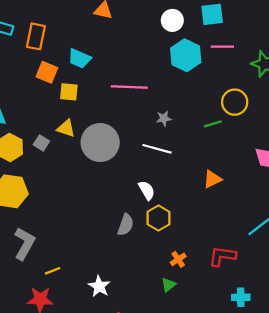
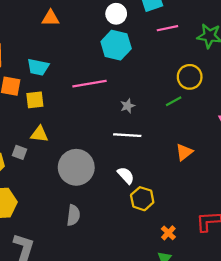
cyan hexagon: (186, 55) -> (116, 45), moved
gray circle: (100, 143) -> (76, 167), moved
gray semicircle: (126, 225) -> (73, 215), moved

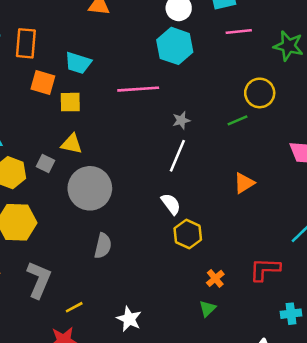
white line: (127, 135) -> (177, 156), turned -76
gray circle: (76, 167) -> (90, 188), moved

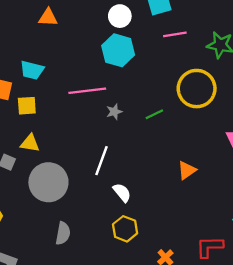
yellow circle: (260, 93) -> (197, 89), size x1.4
gray star: (181, 120) -> (114, 112), moved
green line: (237, 120) -> (154, 114), moved
white line: (177, 156) -> (101, 161), moved
yellow hexagon: (188, 234) -> (125, 229), moved

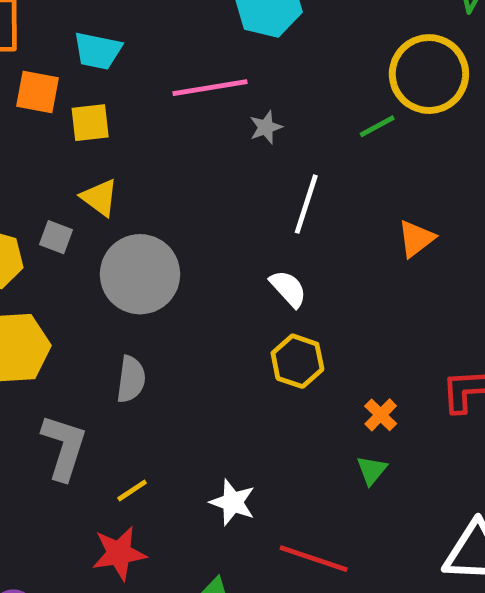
green line: (154, 114) -> (377, 126), moved
yellow triangle: (30, 143) -> (100, 198), turned 30
white line: (101, 161) -> (306, 204), moved
gray semicircle: (63, 233) -> (131, 379), moved

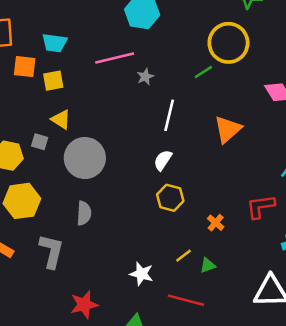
orange triangle: (416, 239) -> (228, 129), size x1.4
white semicircle: (288, 289) -> (163, 160), turned -100
green triangle: (372, 470) -> (208, 265), moved, turned 35
yellow line: (132, 490) -> (184, 256), moved

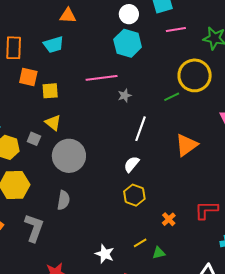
cyan trapezoid: (55, 43) -> (54, 45), moved, turned -30

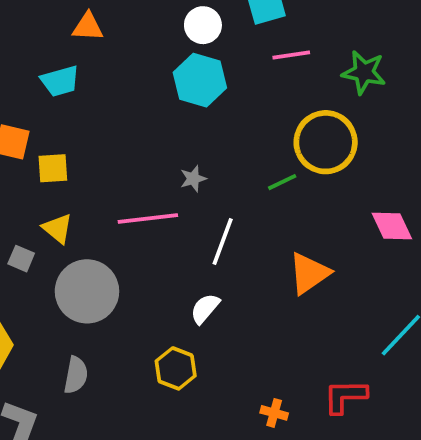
pink line: (102, 78) -> (148, 219), moved
yellow hexagon: (134, 195) -> (176, 368), moved
orange cross: (169, 219) -> (274, 413), turned -32

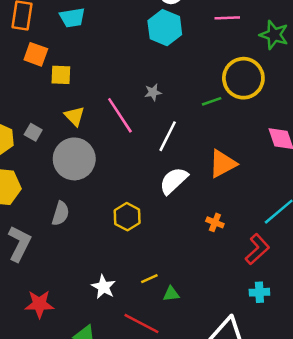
pink line: (148, 219) -> (120, 115), turned 57
yellow triangle: (58, 229) -> (75, 116), moved
white semicircle: (205, 308) -> (174, 181), moved, size x1.4
red L-shape: (345, 396) -> (257, 249), moved, turned 132
orange cross: (274, 413) -> (215, 222), moved

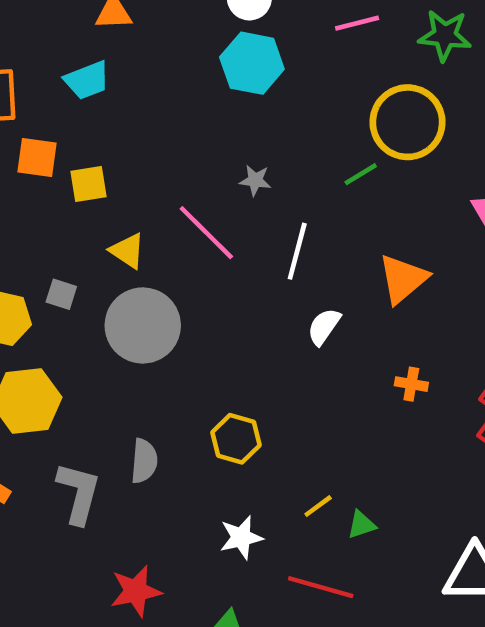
gray star: (153, 92) -> (255, 180), turned 30
white semicircle: (174, 181) -> (324, 327), size x0.7
gray semicircle: (61, 213) -> (144, 461), moved
yellow hexagon: (127, 217) -> (236, 439), moved
white star: (104, 287) -> (241, 538), turned -30

